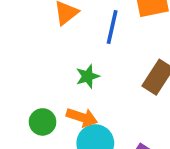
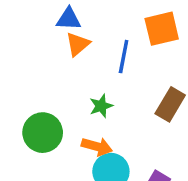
green circle: (43, 122) -> (43, 133), moved, size x1.5

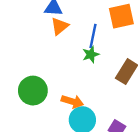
green star: (101, 106) -> (91, 54), moved

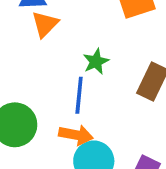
blue line: (93, 36) -> (79, 95), moved

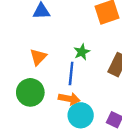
orange triangle: (45, 24) -> (38, 57), moved

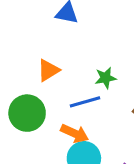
blue line: (71, 73) -> (85, 102), turned 55

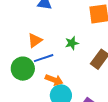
blue line: (85, 102) -> (44, 58), moved

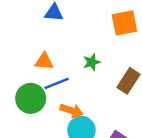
orange triangle: (35, 40) -> (44, 61), turned 42

